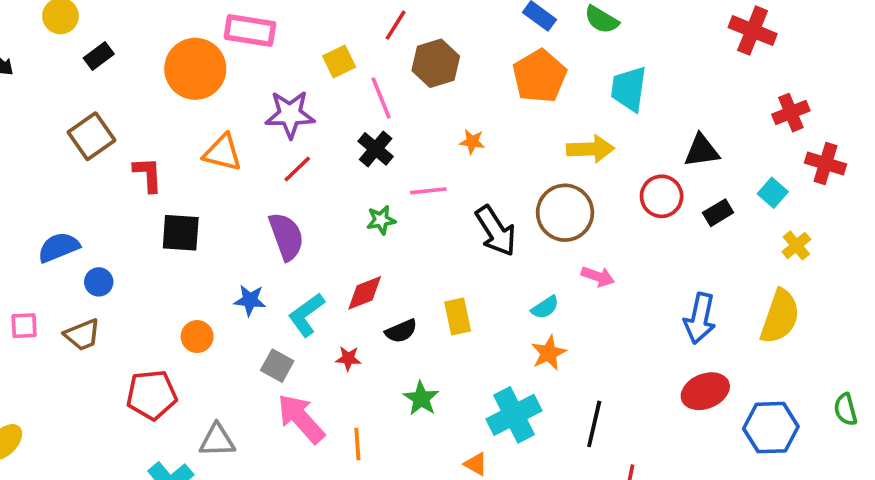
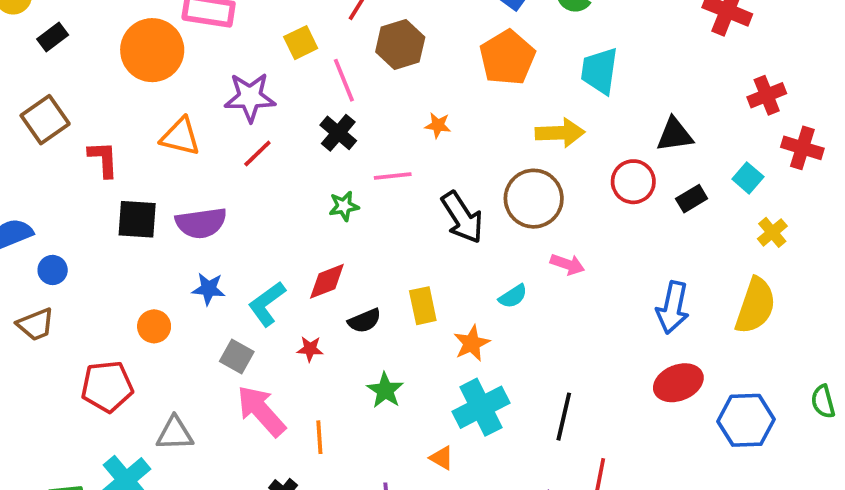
purple semicircle: (286, 236) -> (201, 223), moved, turned 102
orange star: (549, 353) -> (472, 343), moved

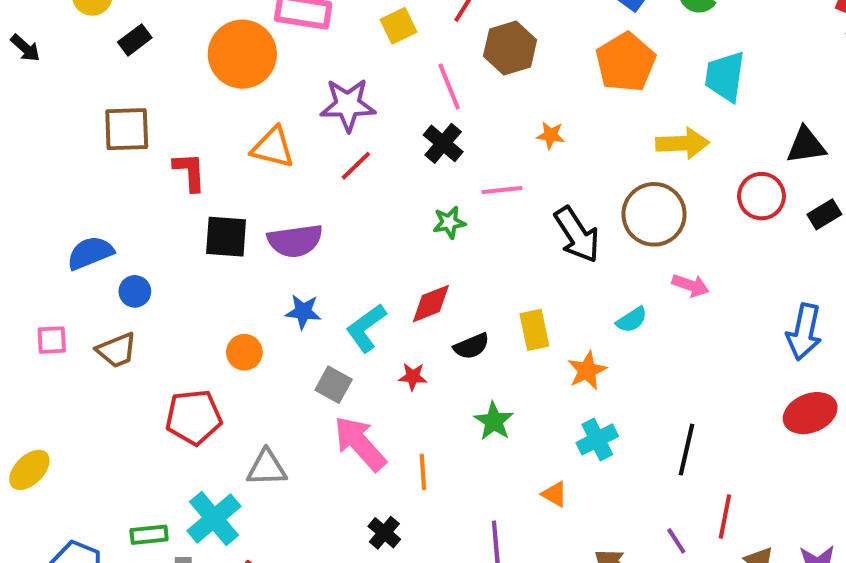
yellow square: (301, 43) -> (398, 26), moved
brown square: (45, 120) -> (127, 129), turned 33
cyan cross: (481, 407) -> (597, 439), size x0.7

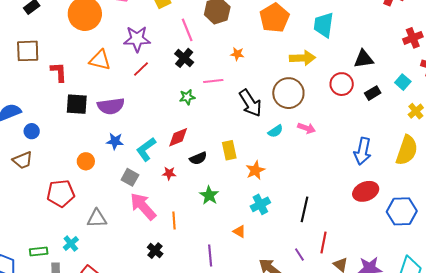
cyan semicircle: (632, 320) -> (275, 131), moved
cyan cross: (214, 519) -> (71, 244), size x0.6

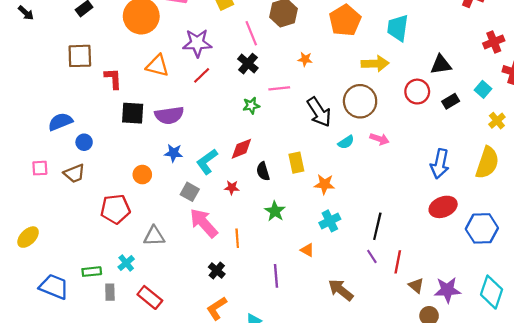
black semicircle: (198, 158) -> (263, 171), turned 96
orange star: (255, 170) -> (324, 184), turned 30
purple line: (299, 255) -> (372, 256), moved

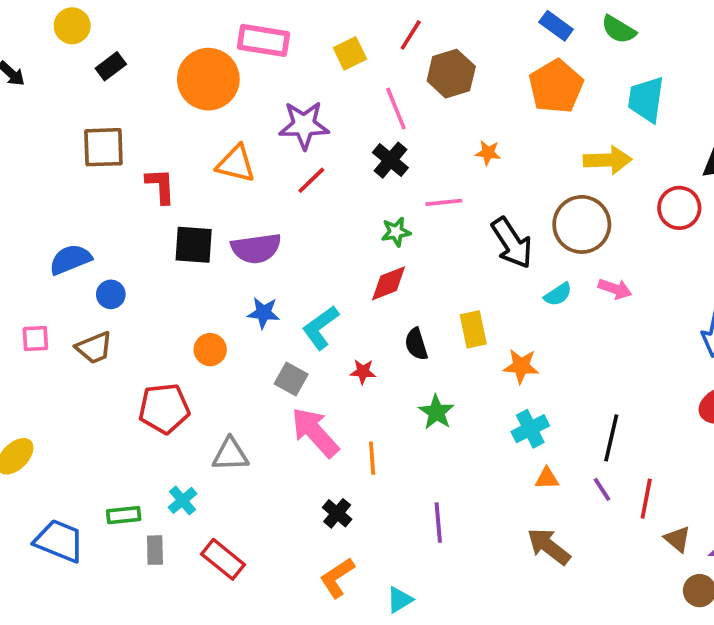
red diamond: (241, 149) -> (389, 283), moved
orange triangle: (307, 250) -> (547, 478), moved, turned -32

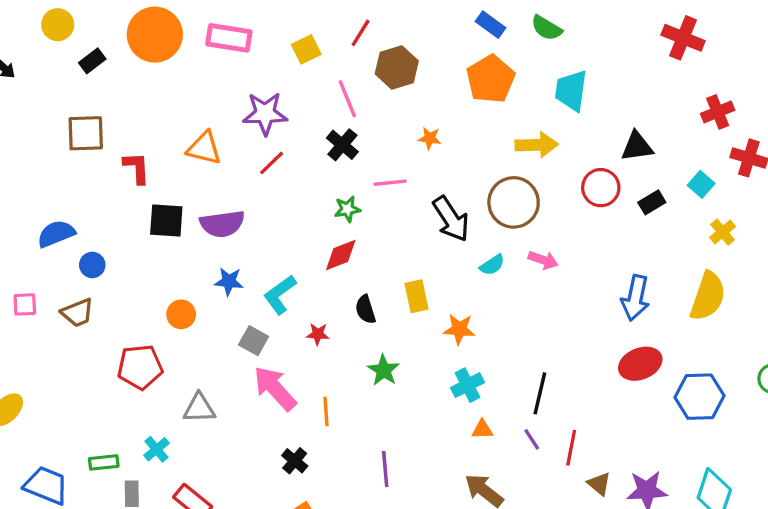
orange circle: (208, 79) -> (155, 35), moved

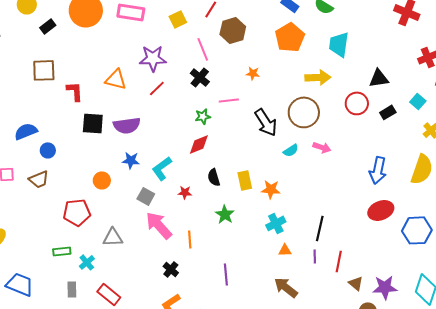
yellow rectangle: (416, 296) -> (245, 180), moved
purple line: (532, 439) -> (315, 256), turned 32
green rectangle: (104, 462) -> (62, 251), moved

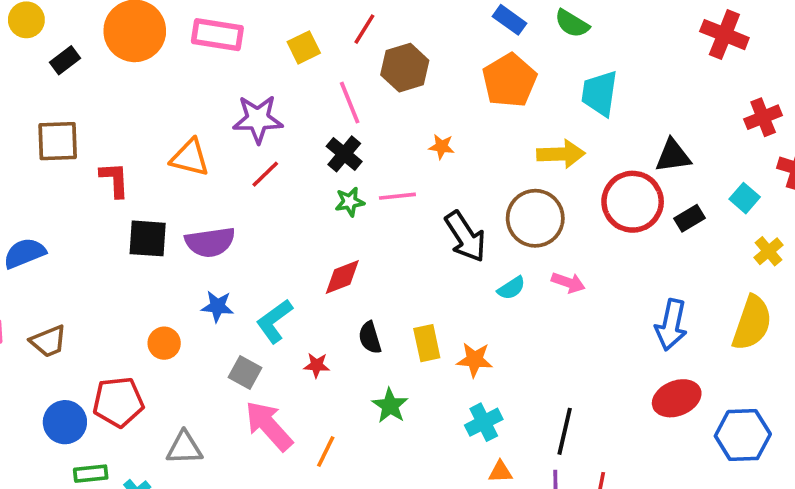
red circle: (357, 103) -> (633, 202), size x1.4
green star: (203, 116) -> (350, 202), moved
blue circle: (48, 150) -> (65, 422), moved, size x1.5
orange line: (190, 239) -> (326, 452), turned 30

